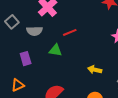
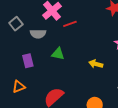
red line: (70, 32) -> (70, 24), moved
yellow arrow: (95, 70) -> (96, 64), moved

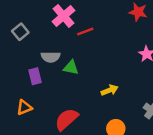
gray semicircle: (38, 34) -> (51, 57), moved
yellow arrow: (96, 64) -> (110, 90), moved, turned 144

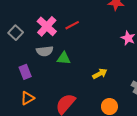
pink cross: (64, 16) -> (47, 26), moved
purple rectangle: (35, 76) -> (25, 72), moved

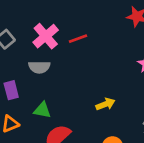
green triangle: (64, 58) -> (42, 110), moved

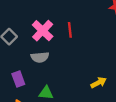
red line: (78, 39) -> (70, 30), turned -70

